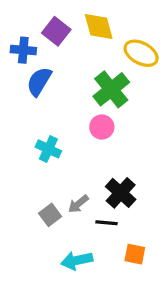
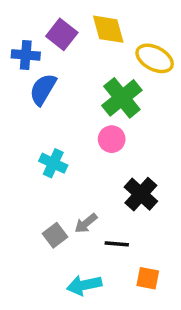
black cross: (121, 193) -> (141, 194), moved

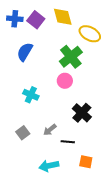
blue cross: (26, 55) -> (15, 19), moved
gray square: (55, 235) -> (23, 133), moved

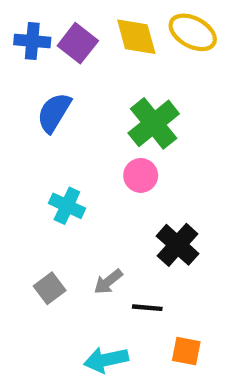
yellow ellipse: (90, 34) -> (193, 32), moved

